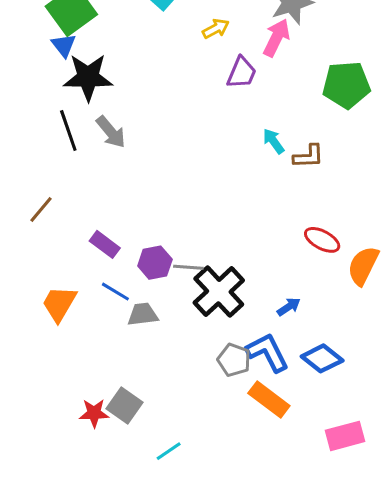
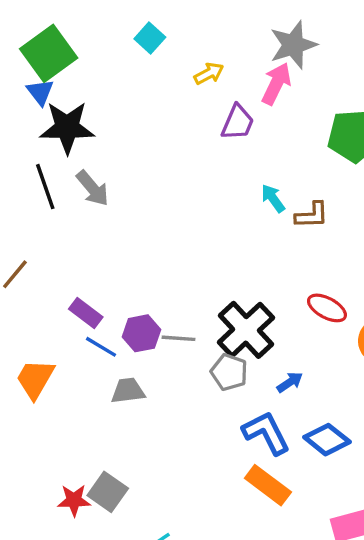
blue line: (115, 292) -> (101, 347), moved
black cross: (219, 292) -> (246, 330), moved
gray pentagon: (234, 360) -> (229, 372), moved

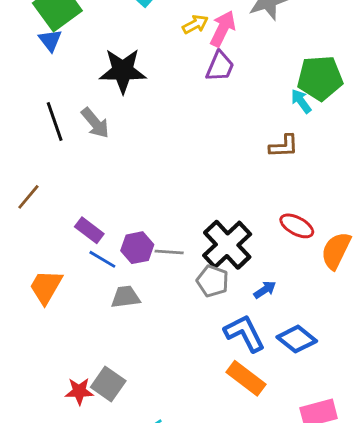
pink arrow: (276, 84) -> (223, 29), moved
black star: (67, 127) -> (123, 71), moved
cyan arrow: (273, 198) -> (301, 101), moved

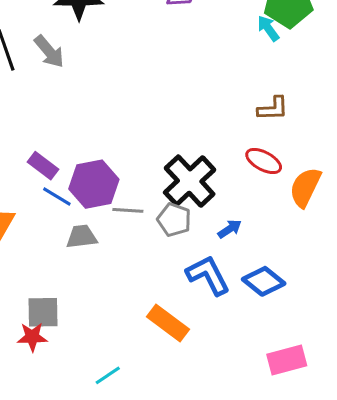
brown L-shape: (284, 146) -> (273, 109), moved
purple hexagon: (137, 248) -> (94, 184), size x1.4
gray line: (169, 252) -> (128, 210), moved
orange rectangle: (246, 378) -> (168, 323), moved
gray square: (108, 384) -> (43, 312), moved, turned -36

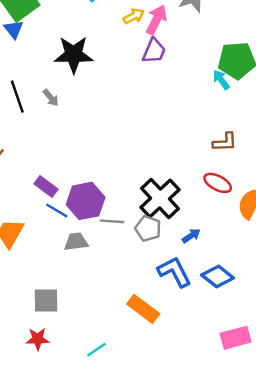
gray arrow: (49, 51) -> (51, 98), size x0.7
red star: (32, 337) -> (38, 339), moved

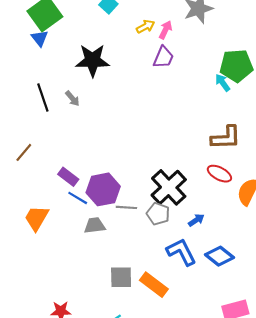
pink arrow: (156, 20) -> (166, 30), size x0.7
brown L-shape: (225, 142) -> (226, 138), size x1.4
gray square: (46, 301) -> (121, 277), moved

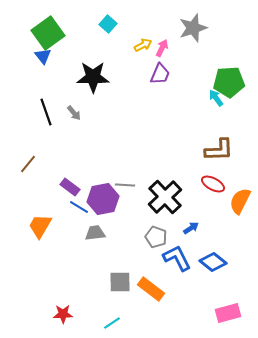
gray line: (126, 207) -> (125, 185), moved
gray pentagon: (158, 214) -> (156, 237), moved

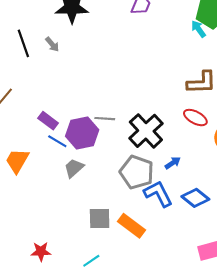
gray trapezoid: (95, 233) -> (74, 168), turned -35
gray pentagon: (156, 237) -> (137, 172), size x1.5

